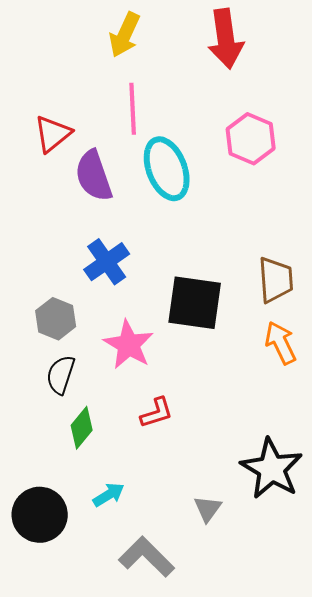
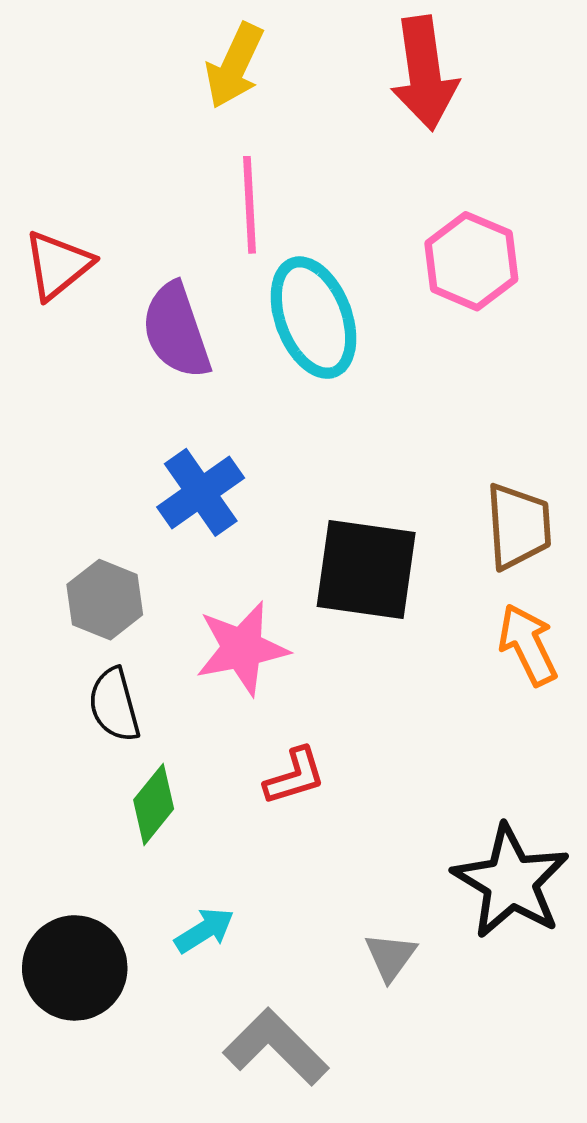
red triangle: (53, 134) -> (58, 265), moved
pink star: (129, 345) -> (242, 648), turned 30
black semicircle: (61, 375) -> (114, 705), turned -33

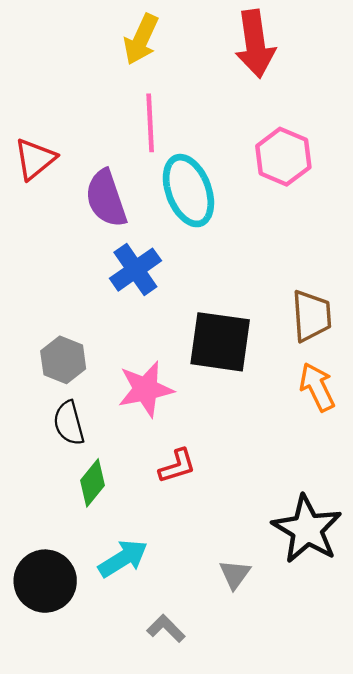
blue cross: (201, 492) -> (135, 270), moved
cyan arrow: (204, 930) -> (123, 558), size x1.4
gray L-shape: (276, 1047) -> (166, 628), size x0.6

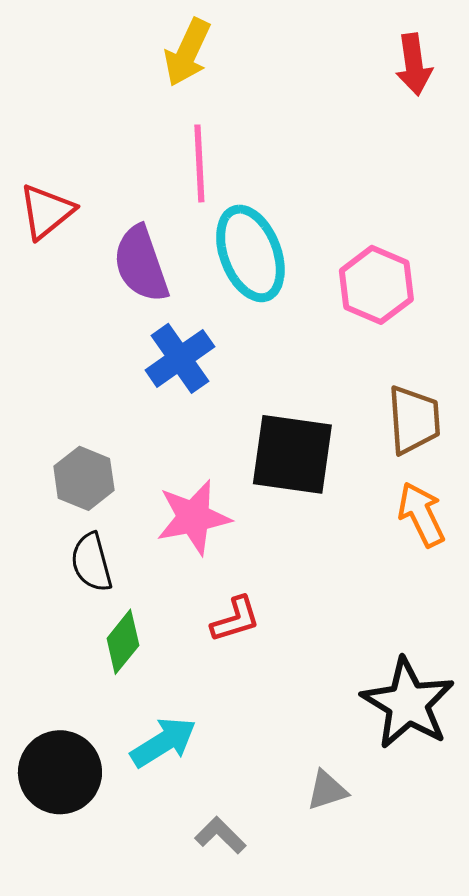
red arrow: (255, 44) -> (414, 64), moved, size x0.7
pink hexagon: (283, 157) -> (376, 285), moved
gray triangle: (235, 574) -> (327, 790), moved, turned 36

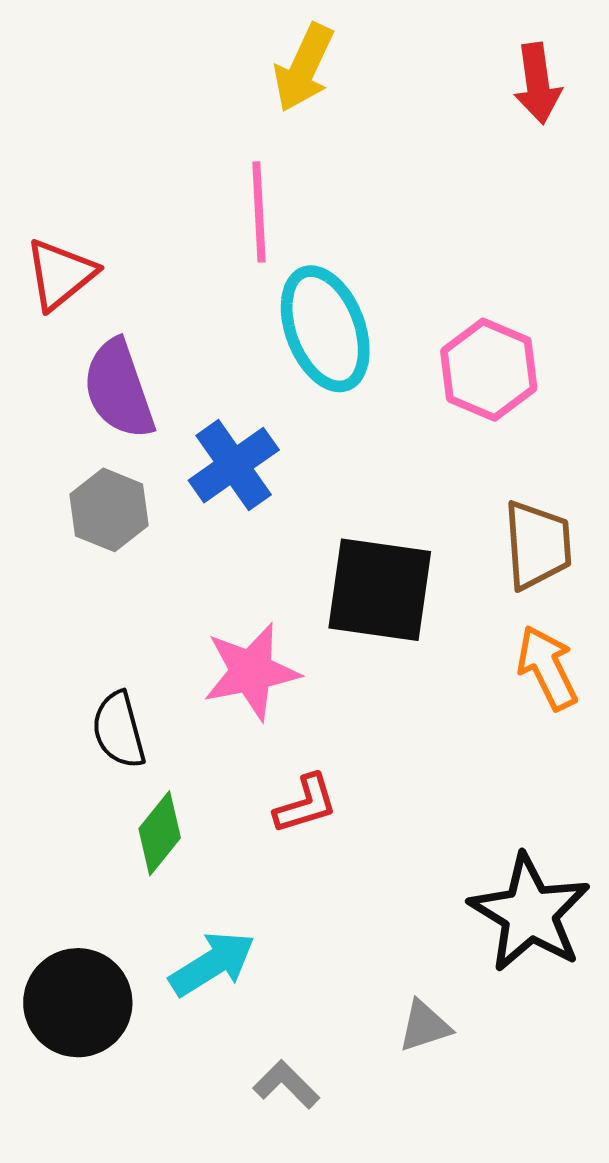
yellow arrow: (187, 52) -> (304, 68), moved
purple semicircle: (141, 264) -> (119, 389), moved
gray hexagon: (84, 478) -> (109, 510), moved

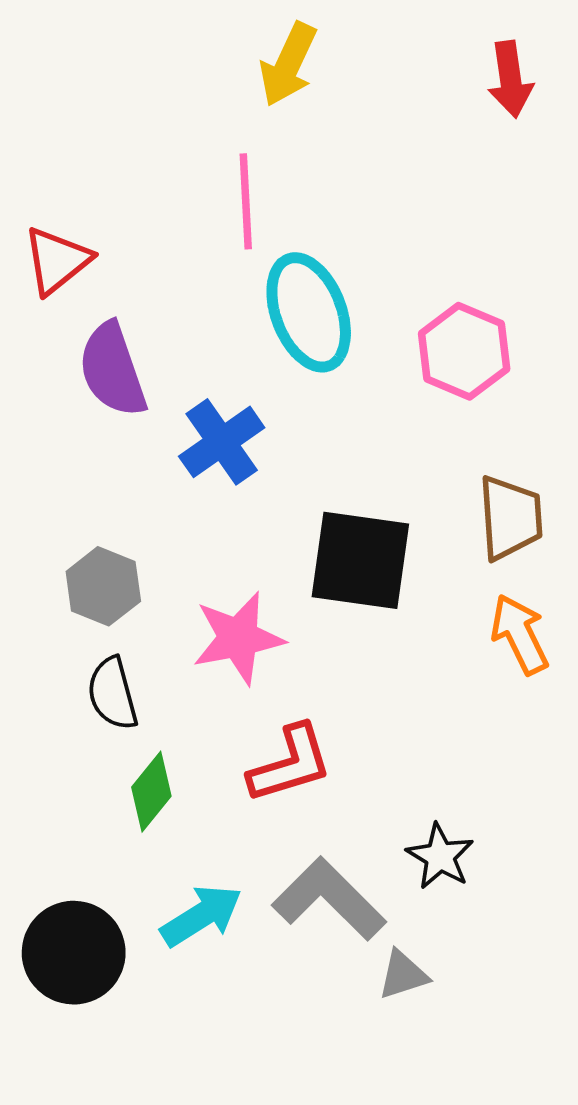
gray hexagon: (109, 510) -> (103, 586), moved
red L-shape: (306, 804) -> (290, 764), size x1.4
black star: (530, 913) -> (440, 856), moved, size x0.6
gray L-shape: (286, 1084) -> (329, 899), moved, size x1.8

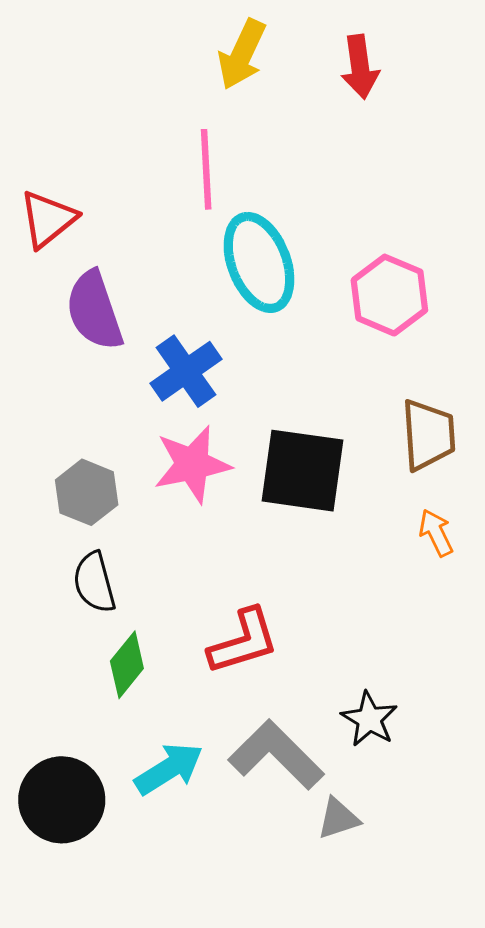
red arrow: (510, 79) -> (360, 67), moved
orange arrow: (520, 634) -> (436, 533), size x0.7
pink star: (238, 638) -> (192, 464), moved

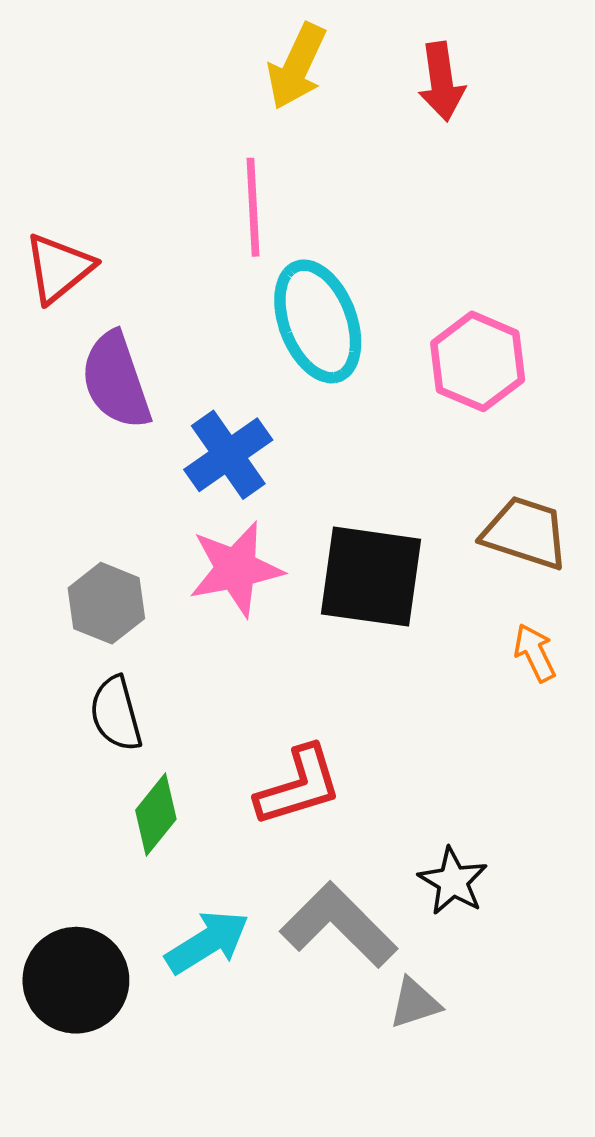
brown trapezoid: (428, 435) -> (525, 533), turned -68

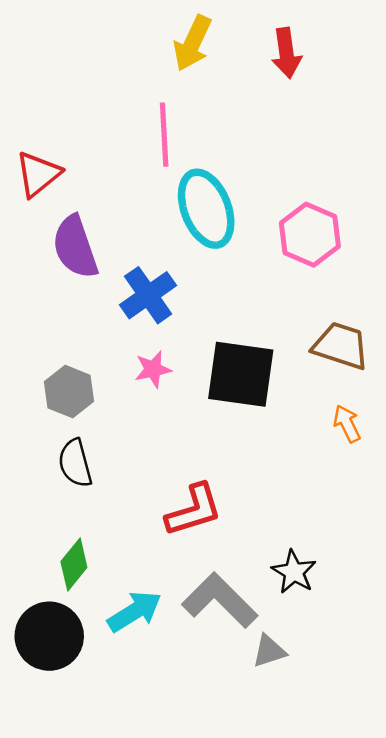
pink star: (236, 569) -> (153, 369), size x0.6
green diamond: (156, 815) -> (74, 565), moved

